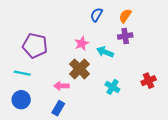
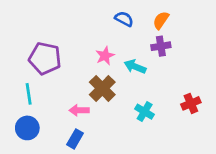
blue semicircle: (97, 15) -> (124, 19), turned 88
cyan line: (22, 73) -> (29, 94), turned 70

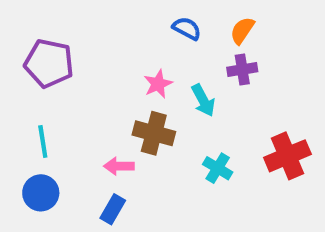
purple pentagon: (45, 58) -> (49, 63), moved
cyan arrow: (135, 67) -> (203, 100), turned -140
brown cross: (102, 88) -> (154, 133), turned -30
red cross: (191, 103) -> (287, 156), size x1.5

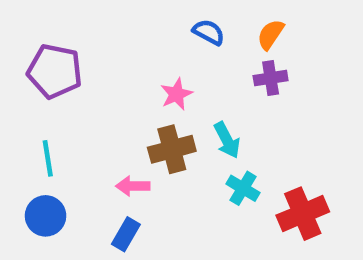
cyan arrow: (203, 100) -> (227, 140), moved
brown cross: (154, 133) -> (172, 149), turned -30
red cross: (287, 156) -> (303, 214), moved

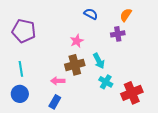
orange semicircle: (271, 34) -> (126, 15), moved

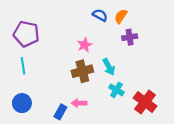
orange semicircle: (126, 15) -> (121, 16), moved
cyan line: (21, 69) -> (23, 66), moved
pink arrow: (58, 81) -> (79, 103), moved
red cross: (132, 93) -> (145, 102), turned -30

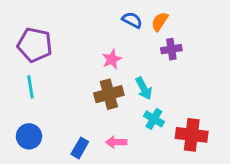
red cross: (145, 102) -> (192, 135), turned -30
pink arrow: (79, 103) -> (116, 142), moved

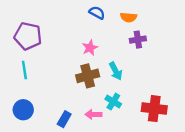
blue semicircle: (132, 20) -> (97, 13), moved
orange semicircle: (160, 22) -> (129, 17), turned -119
cyan cross: (154, 119) -> (113, 102), moved

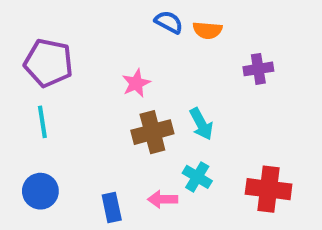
orange semicircle: (129, 17) -> (207, 30), moved
purple cross: (138, 40) -> (258, 69), moved
pink star: (90, 48) -> (136, 83), moved
blue rectangle: (64, 119) -> (112, 207), turned -42

